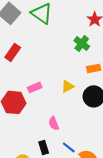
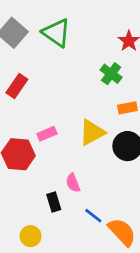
yellow triangle: (68, 86) -> (92, 132), size x1.5
black rectangle: (44, 147) -> (54, 202), moved

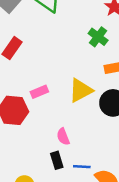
black rectangle: (54, 202) -> (57, 160), moved
blue line: (93, 216) -> (82, 167), turned -35

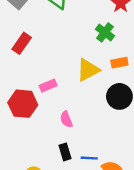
yellow triangle: (81, 90) -> (88, 70), moved
pink semicircle: (63, 137) -> (66, 119), moved

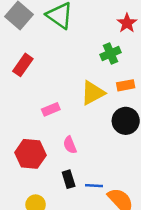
green cross: (105, 32) -> (110, 54), turned 30
red hexagon: (23, 104) -> (30, 154), moved

